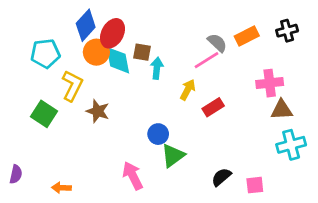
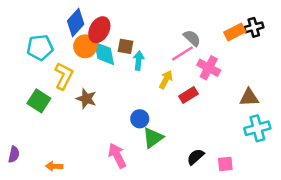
orange rectangle: (247, 36) -> (235, 32), moved
pink cross: (270, 83) -> (209, 68), moved, turned 35

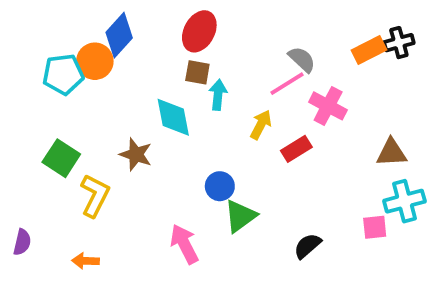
red ellipse: (99, 30) -> (199, 31), moved
orange circle: (85, 46) -> (95, 61), moved
cyan diamond: (104, 53) -> (173, 117), moved
yellow L-shape: (64, 76) -> (95, 196), moved
pink square: (225, 164) -> (375, 227), moved

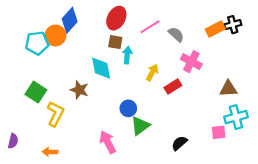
pink line: (287, 84) -> (150, 27), moved

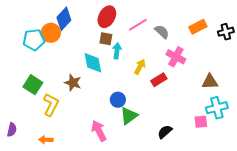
black cross: (233, 25) -> (226, 32), moved

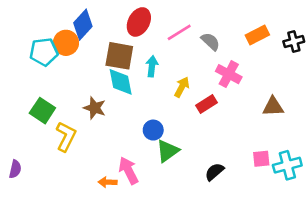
brown square: (106, 39) -> (119, 56), moved, size x1.6
cyan cross: (217, 108) -> (287, 165), moved
orange arrow: (46, 140) -> (108, 182), moved

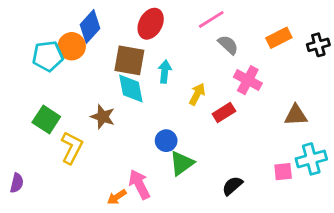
pink line: (179, 32) -> (211, 19), moved
cyan cross: (287, 165) -> (311, 159), moved
orange arrow: (108, 182) -> (117, 197), turned -36

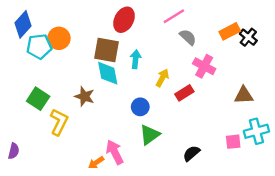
blue diamond: (90, 26) -> (23, 24), moved
black cross: (318, 45) -> (248, 37), moved, turned -36
blue circle: (166, 141) -> (140, 107), moved

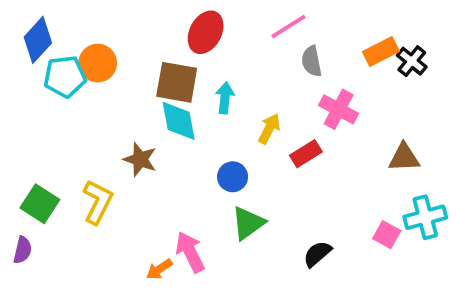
gray semicircle: (188, 37) -> (312, 61), turned -144
green square: (38, 99) -> (40, 204), moved
pink square: (233, 142) -> (387, 235), turned 35

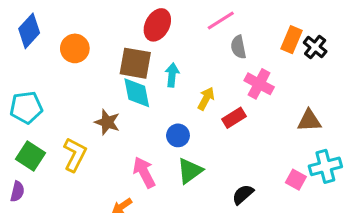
orange rectangle: (381, 52) -> (291, 40), turned -40
cyan pentagon: (65, 77) -> (26, 107), moved
pink arrow: (190, 252) -> (144, 172), moved

